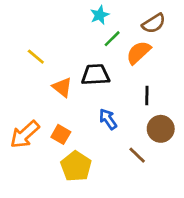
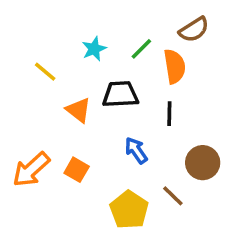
cyan star: (100, 15) -> (94, 49), moved
orange semicircle: (138, 53) -> (175, 66), turned 124
black line: (147, 96) -> (169, 114), moved
yellow pentagon: (76, 166) -> (129, 210), moved

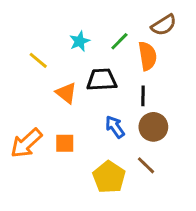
brown circle: (203, 163) -> (153, 127), moved
orange square: (77, 170) -> (65, 143), turned -30

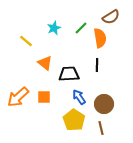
black trapezoid: (102, 80) -> (69, 74), moved
blue arrow: (115, 127) -> (79, 97), moved
brown circle: (153, 127) -> (104, 104), moved
brown line: (146, 165) -> (101, 128), moved, turned 32

